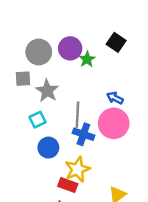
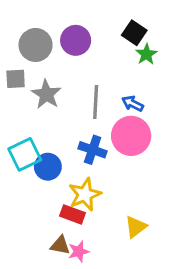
green star: (87, 59) -> (146, 54), moved
gray line: (77, 115) -> (96, 102), moved
cyan square: (37, 120) -> (25, 154), moved, size x1.5

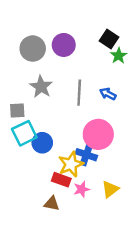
gray square: (16, 79) -> (17, 111), moved
pink circle: (131, 136) -> (98, 134), moved
blue cross: (93, 150) -> (86, 155), moved
pink star: (79, 251) -> (82, 189), moved

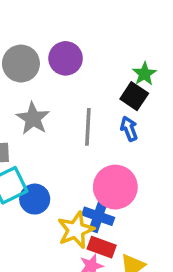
black square: (109, 39) -> (134, 96), moved
blue arrow: (108, 94) -> (129, 129), turned 42
red rectangle: (61, 180) -> (102, 247), moved

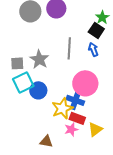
gray star: (33, 118) -> (39, 59), moved

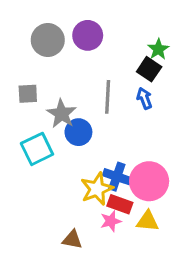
gray square: (17, 63) -> (28, 94), moved
pink circle: (85, 83) -> (149, 181), moved
blue circle: (38, 90) -> (78, 132), moved
yellow triangle: (95, 129) -> (148, 221), turned 42

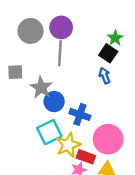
gray line: (108, 97) -> (60, 53), moved
cyan square: (37, 149) -> (49, 132), moved
blue cross: (117, 177) -> (80, 114), moved

